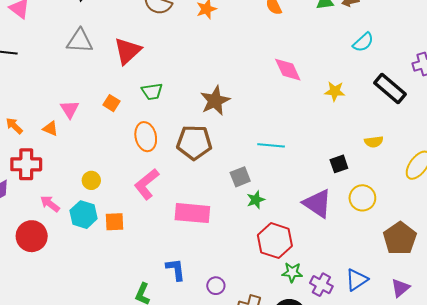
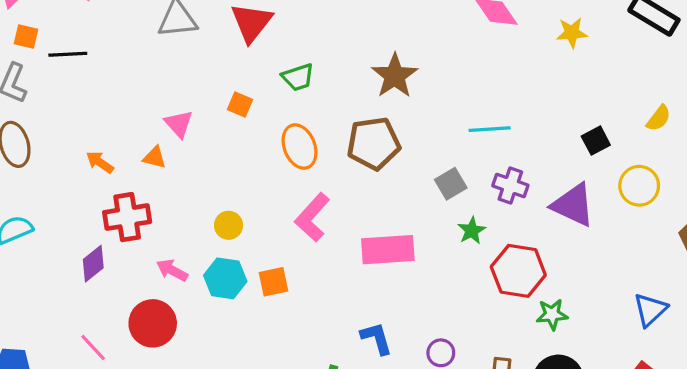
yellow semicircle: (374, 142) -> (659, 118), moved, turned -36
green star: (256, 200) -> (472, 231), moved
purple cross: (321, 285) -> (510, 186), moved

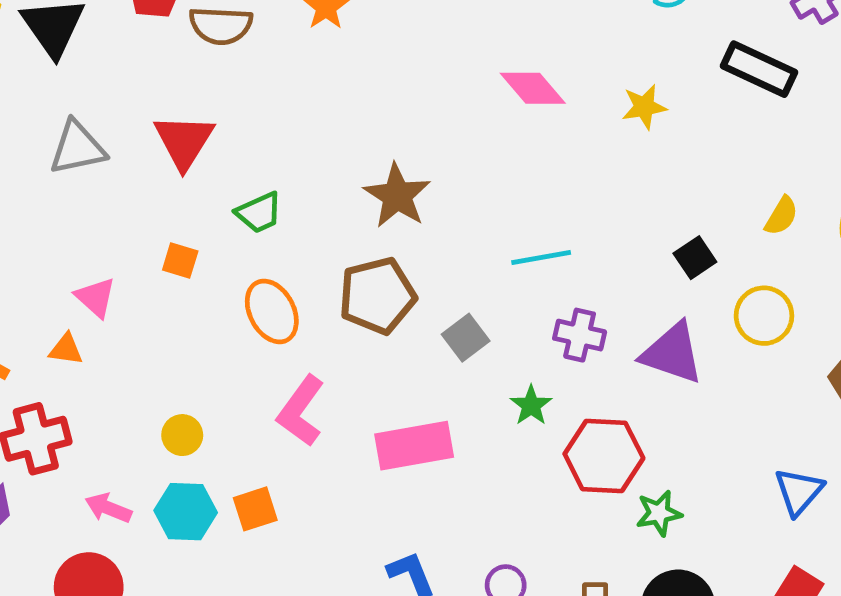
gray square: (451, 184) -> (466, 338), moved

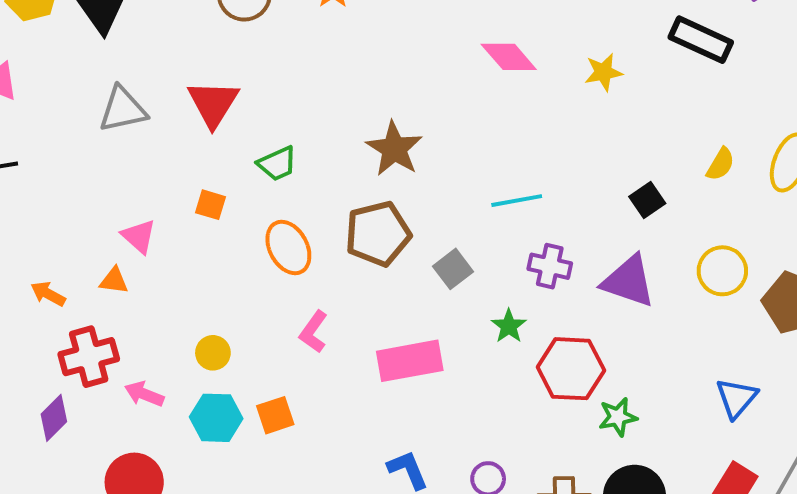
yellow circle: (764, 316) -> (722, 271), moved
pink L-shape: (301, 411) -> (314, 332), size x0.7
pink arrow: (108, 508) -> (144, 394), moved

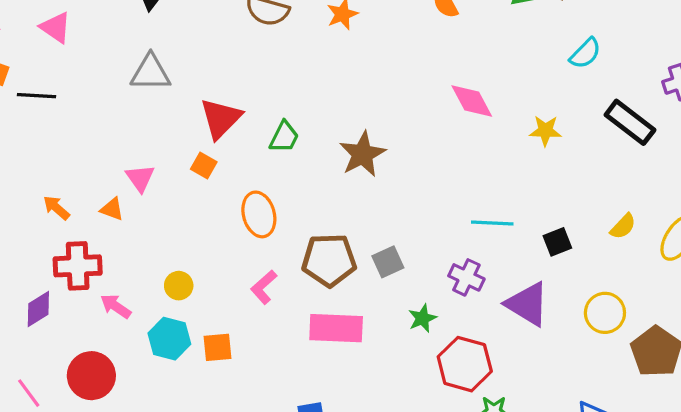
red triangle: (213, 103) -> (221, 118), moved
green trapezoid: (277, 164) -> (284, 137), moved, turned -52
cyan line: (517, 201) -> (492, 223), moved
brown pentagon: (378, 234) -> (329, 260), moved

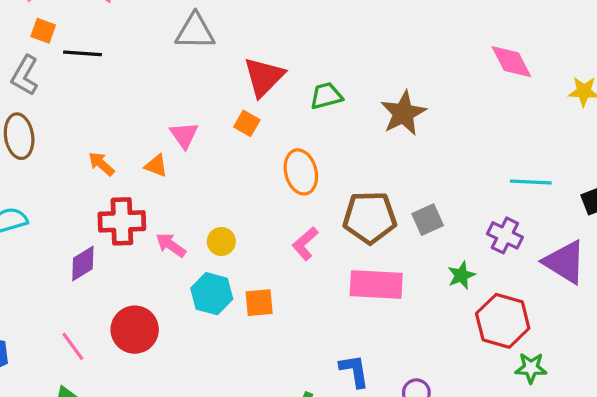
green trapezoid: (284, 137) -> (326, 96), turned -132
pink arrow: (116, 306) -> (171, 245), moved

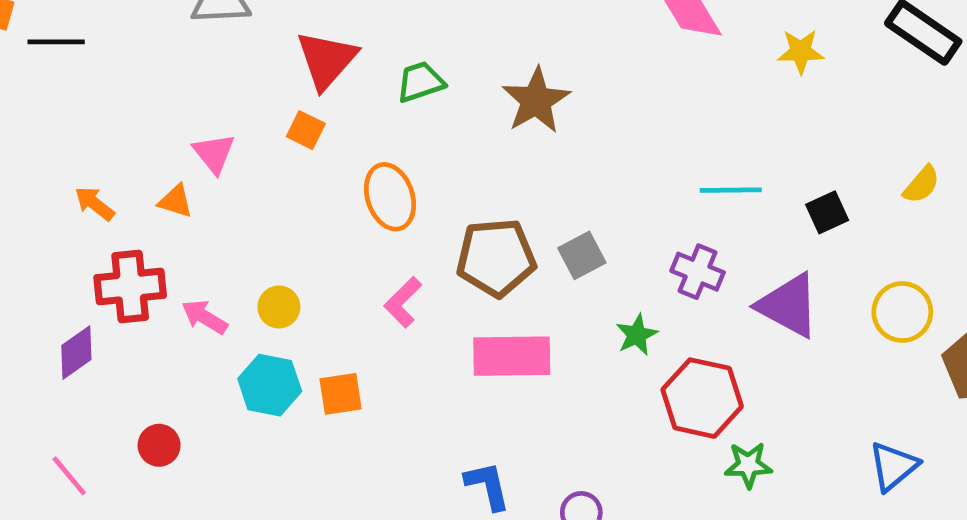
red circle: (135, 330) -> (159, 445), size x0.6

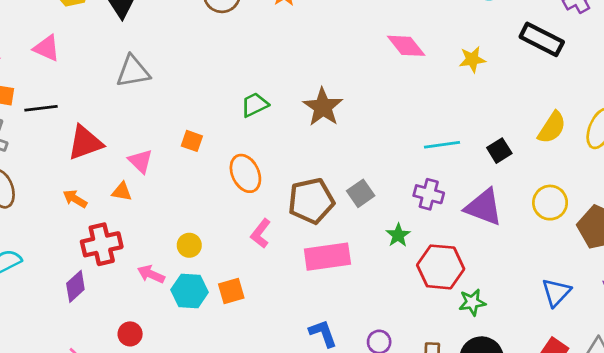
red triangle: (326, 60) -> (85, 143), moved, turned 36
yellow semicircle: (922, 185) -> (552, 128), size x1.4
pink arrow: (205, 317) -> (151, 274), moved

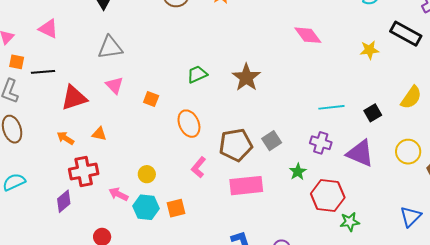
yellow star: (472, 59) -> (369, 50), moved
pink triangle: (140, 161) -> (115, 85), moved

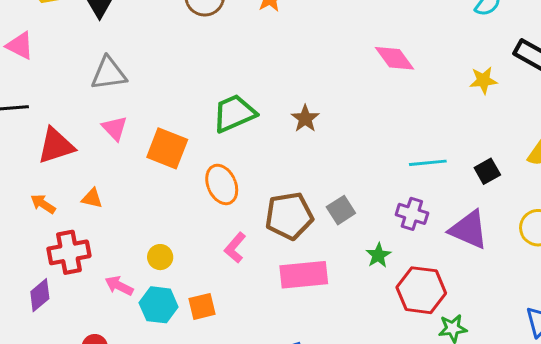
green trapezoid: (197, 74) -> (234, 113), size x1.5
brown star: (246, 77) -> (305, 119), size x0.7
orange square: (151, 99) -> (167, 148), size x1.8

